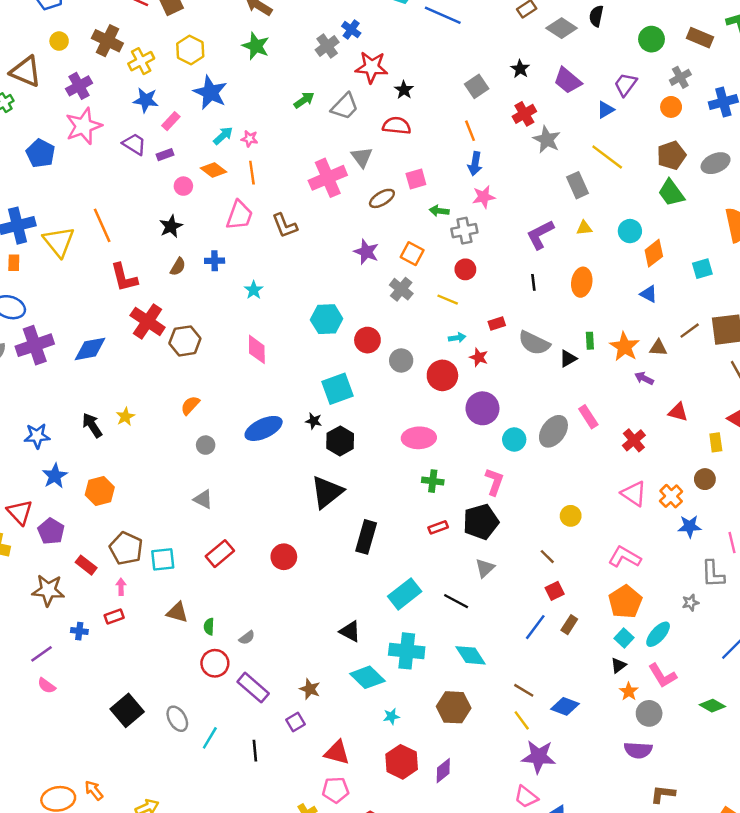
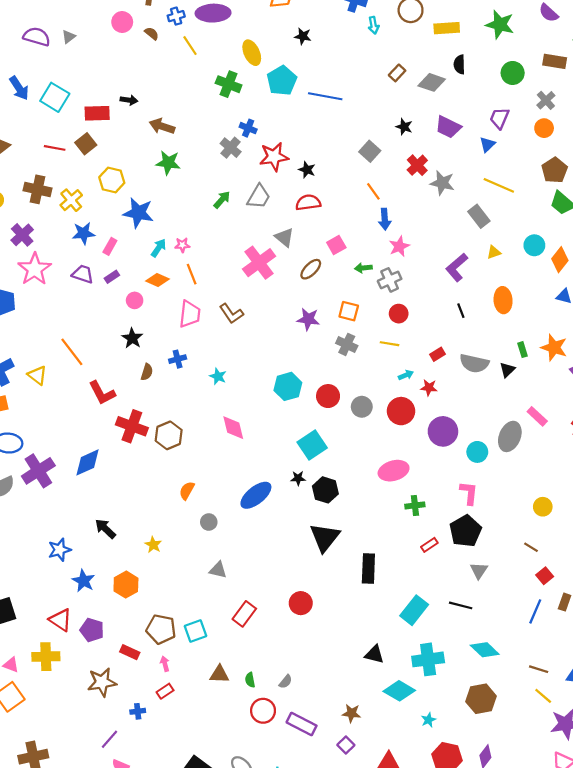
yellow triangle: (59, 242) -> (37, 375), size x0.7
yellow star: (125, 417) -> (153, 545), moved

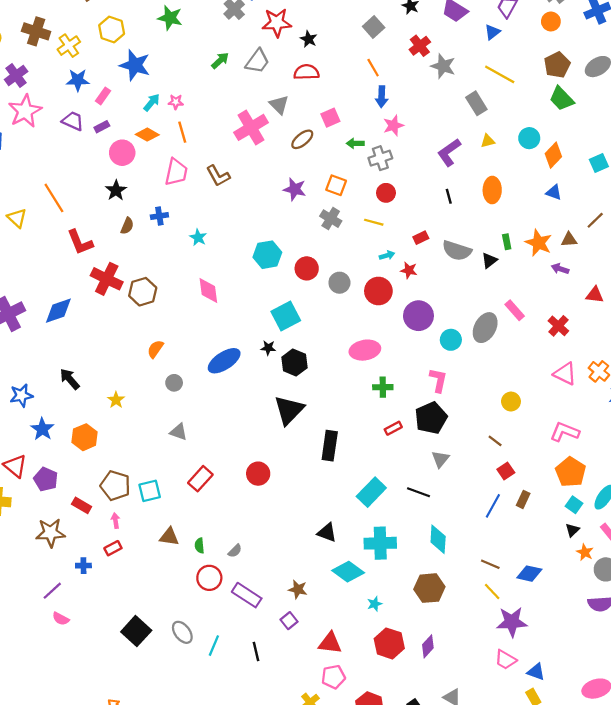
pink circle: (135, 300) -> (122, 153), size x1.5
cyan diamond: (485, 650) -> (438, 539), turned 44

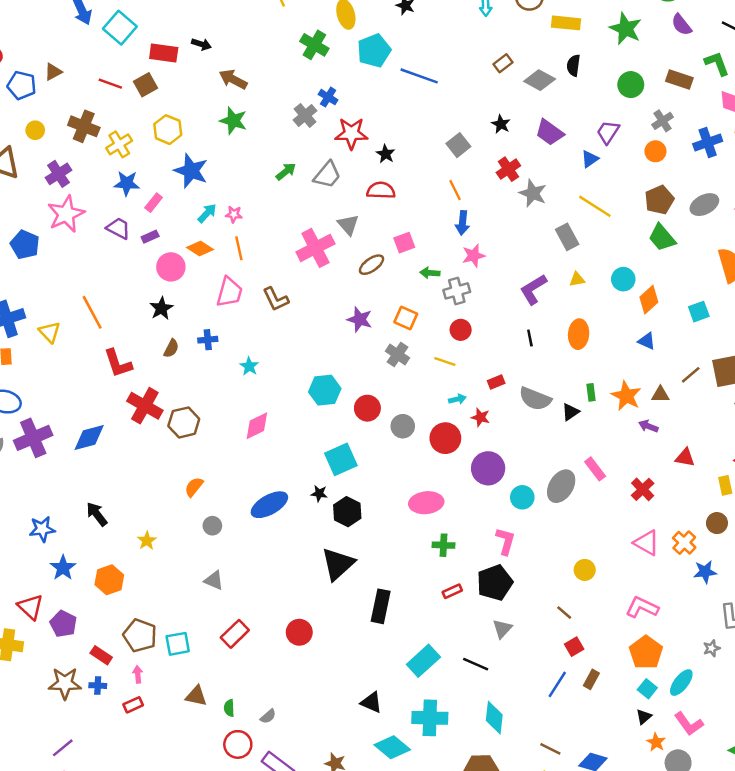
pink diamond: (208, 291) -> (257, 426), turned 68
blue cross: (83, 566) -> (98, 686), moved

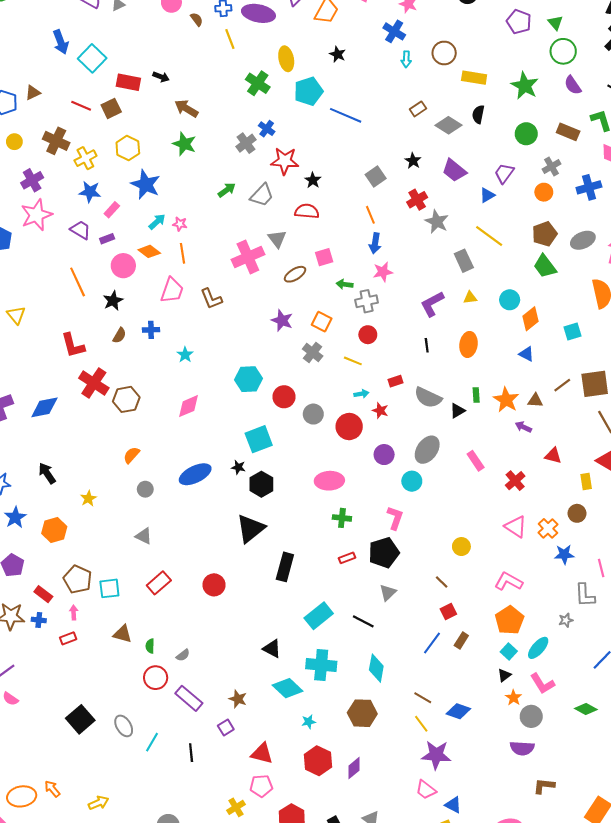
orange line: (92, 312) -> (78, 282), moved
purple circle: (488, 468) -> (384, 455), size x0.7
gray ellipse: (561, 486) -> (427, 450), moved

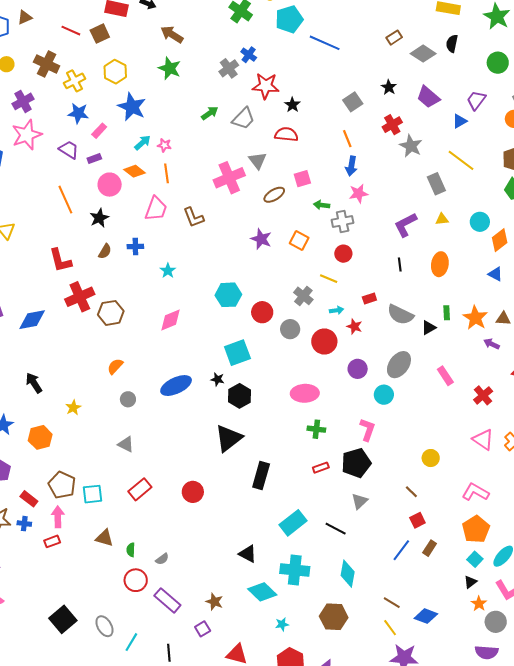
gray cross: (313, 352) -> (303, 296), moved
red cross: (94, 383) -> (80, 297), turned 32
pink arrow: (74, 613) -> (58, 517), size x1.5

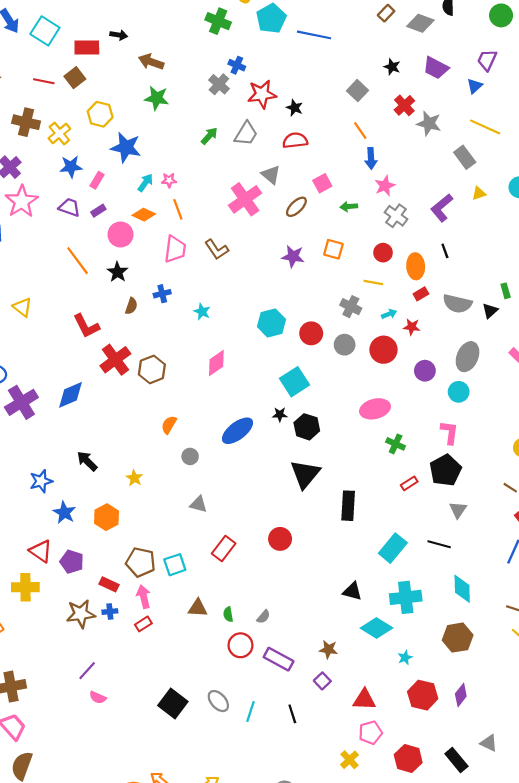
gray cross: (343, 221) -> (396, 216), moved, turned -30
orange ellipse: (440, 264) -> (416, 266), moved
green cross: (316, 429) -> (396, 444), turned 30

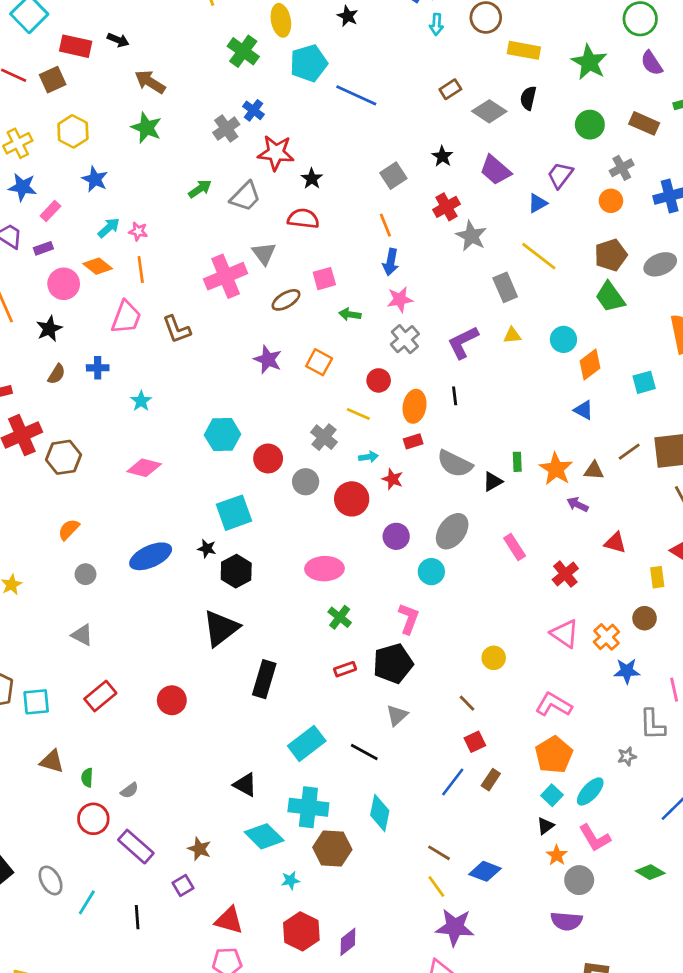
blue star: (126, 147) -> (95, 179), size x0.7
pink diamond: (216, 363) -> (144, 468), turned 36
brown hexagon: (458, 638) -> (332, 848), moved

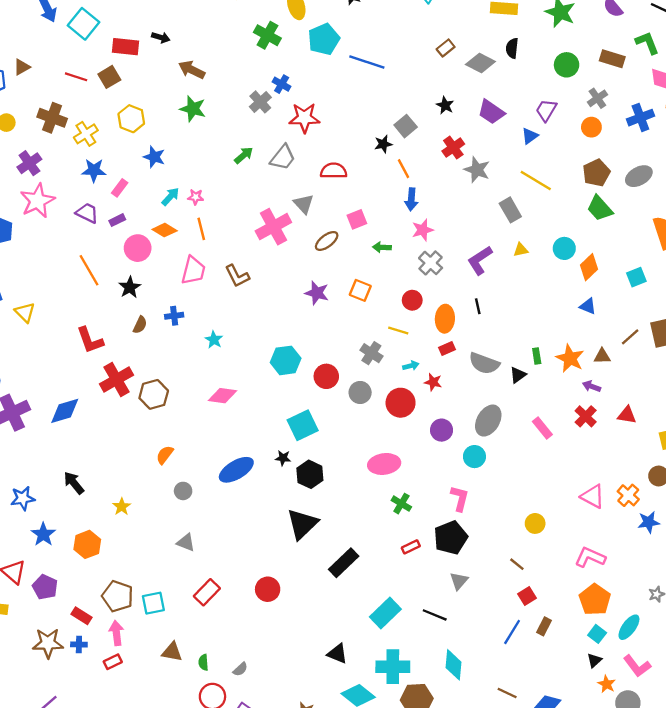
black star: (312, 179) -> (383, 144), moved, turned 30
red cross: (565, 574) -> (586, 416), moved
black rectangle: (264, 679) -> (344, 563), turned 36

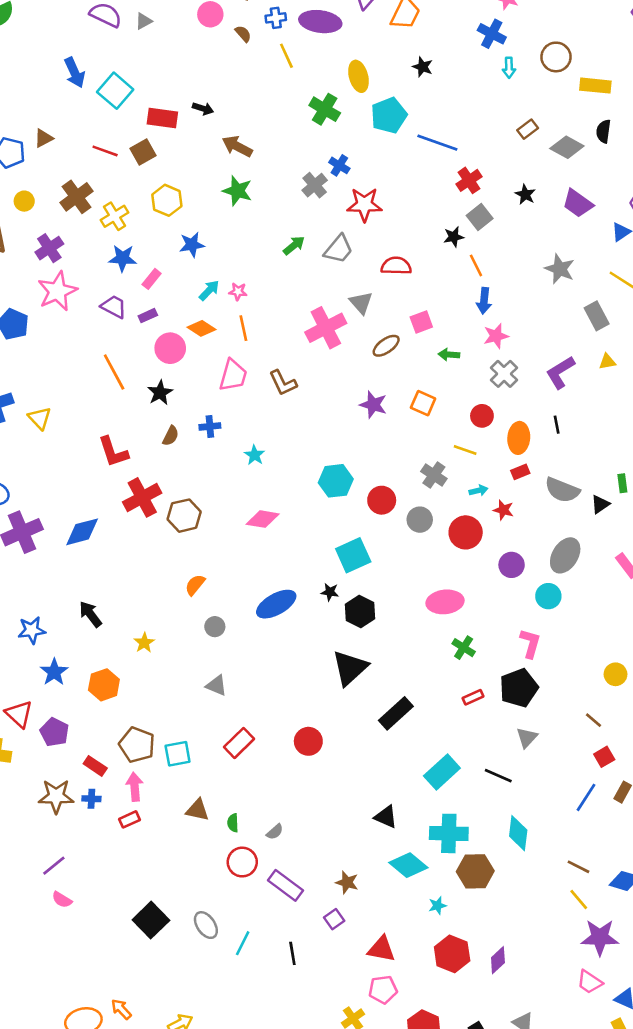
brown cross: (52, 118) -> (77, 197), turned 32
red cross: (453, 148) -> (469, 180), moved
blue star: (154, 157) -> (192, 245), turned -30

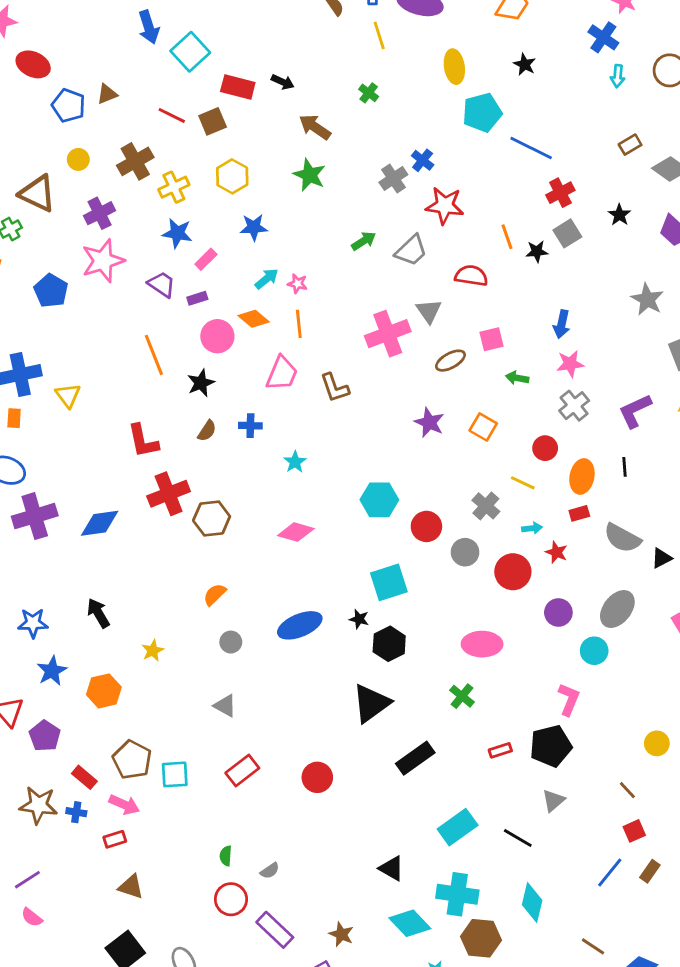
green cross: (325, 109) -> (369, 93), moved, size x0.6
orange line: (476, 265) -> (507, 237), moved
green cross: (464, 648) -> (462, 696), moved
pink arrow: (135, 787) -> (124, 805), turned 112
brown triangle: (197, 810) -> (131, 887), moved

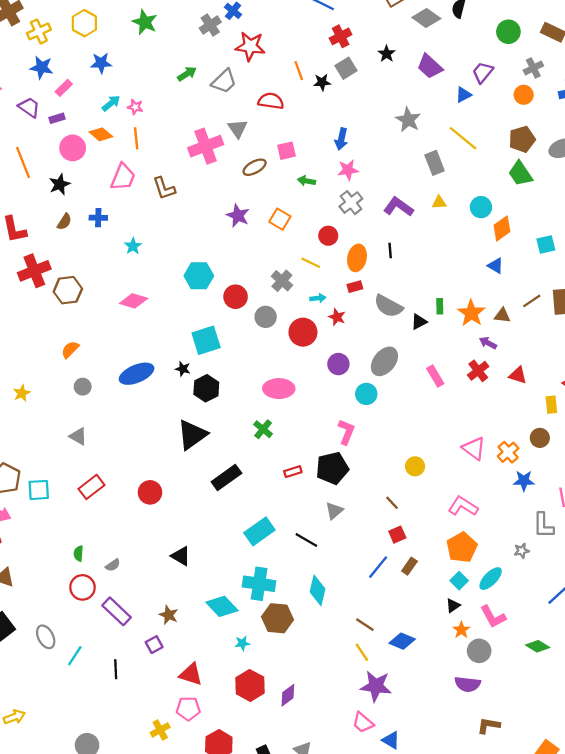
purple L-shape: (635, 411) -> (398, 207), turned 60
black triangle: (392, 868) -> (181, 556), moved

